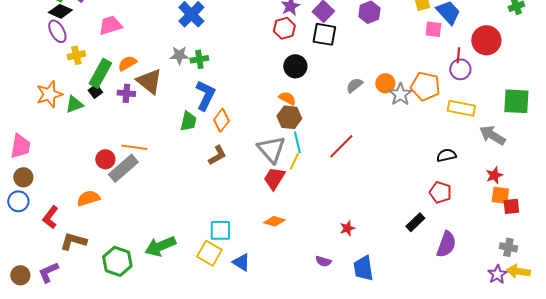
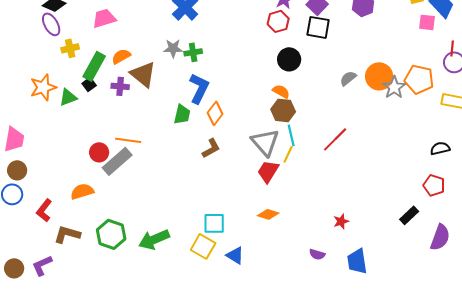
orange circle: (385, 83) -> (379, 76), size x1.4
green hexagon: (117, 261) -> (111, 234), moved

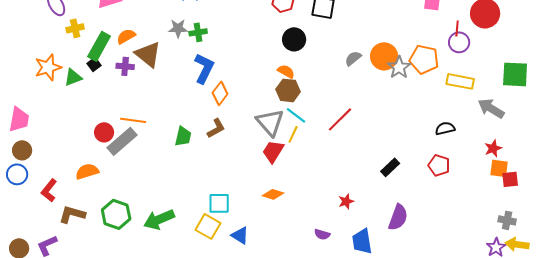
green trapezoid: (182, 114) -> (183, 136), moved
cyan line: (291, 135) -> (296, 115), turned -40
black rectangle: (409, 215) -> (390, 167), moved
purple semicircle: (440, 237) -> (398, 217), moved

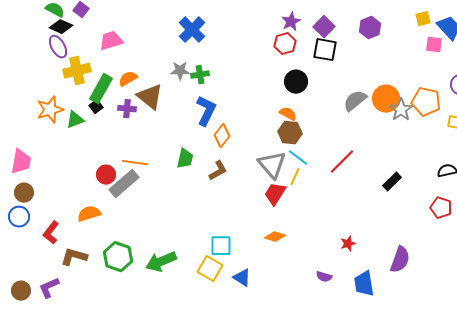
yellow cross: (75, 28) -> (77, 71), size x1.5
gray semicircle: (353, 58) -> (355, 101), size x1.4
green trapezoid: (183, 136) -> (185, 159), moved
black rectangle: (390, 167) -> (392, 182), moved

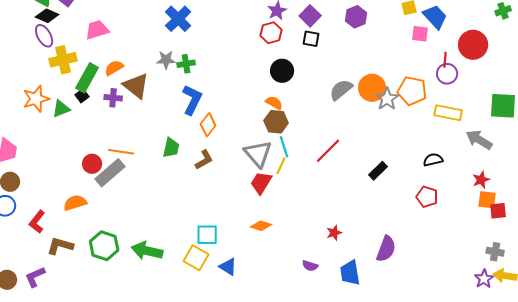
black square: (325, 50) -> (311, 39), size x0.7
cyan line: (298, 158) -> (284, 147), turned 35
green arrow: (161, 262) -> (147, 251), turned 36

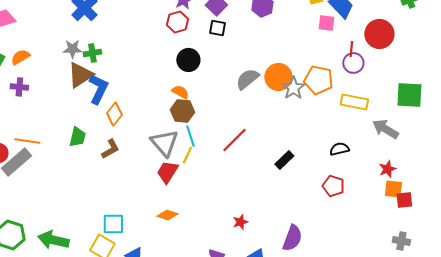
brown triangle: (136, 86) -> (80, 75), moved, turned 48

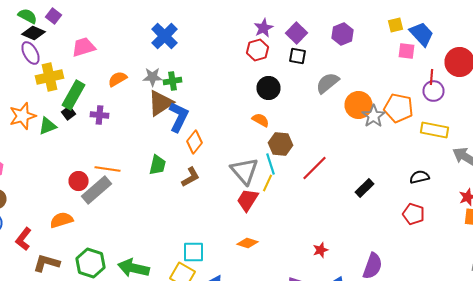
orange semicircle: (20, 57) -> (118, 79), moved
gray semicircle: (247, 79) -> (328, 83), moved
brown hexagon: (182, 111) -> (280, 144), moved

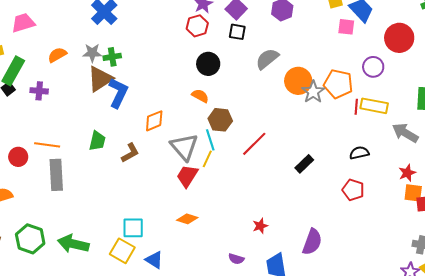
red line: (432, 77) -> (356, 107), moved
orange diamond: (194, 142) -> (154, 121), moved, turned 30
gray rectangle: (96, 190) -> (56, 175), moved, turned -52

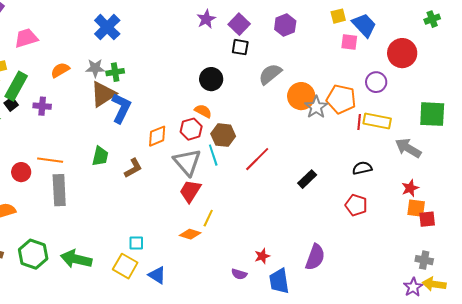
red hexagon: (197, 26) -> (191, 129), moved
yellow line: (207, 159) -> (208, 218), moved
red star: (260, 226) -> (262, 256), moved
cyan square: (133, 228) -> (136, 243), size x0.7

